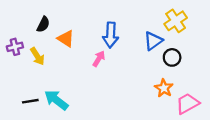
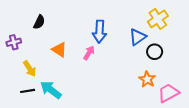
orange triangle: (66, 39) -> (59, 50), moved
yellow arrow: (37, 56) -> (30, 69), moved

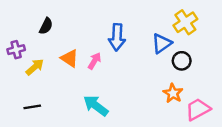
pink arrow: (89, 53) -> (95, 61), moved
yellow arrow: (30, 69) -> (35, 67), moved, turned -98
cyan arrow: (51, 90) -> (96, 106), moved

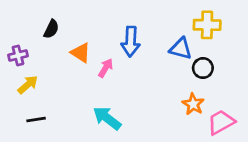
yellow cross: (185, 22) -> (207, 25), turned 35
blue triangle: (162, 43) -> (181, 49), turned 50
orange triangle: (70, 58) -> (81, 53), moved
yellow arrow: (35, 67) -> (28, 85), moved

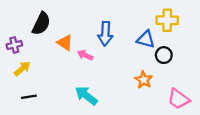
black semicircle: (51, 29) -> (41, 24), size x1.5
pink arrow: (106, 68) -> (85, 55), turned -96
orange star: (193, 104) -> (144, 80), moved
pink trapezoid: (221, 122) -> (178, 99), turned -115

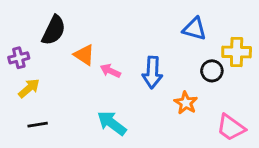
yellow cross: (167, 20) -> (237, 52), moved
blue arrow: (105, 34) -> (152, 72), moved
blue triangle: (146, 39) -> (194, 29), moved

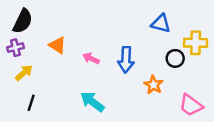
black semicircle: (54, 30) -> (23, 21), moved
orange triangle: (84, 55) -> (57, 45), moved
black line: (38, 125) -> (31, 103), turned -63

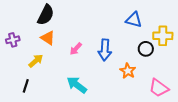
black semicircle: (23, 21) -> (46, 15), moved
pink arrow: (91, 58) -> (76, 49), turned -72
yellow arrow: (24, 73) -> (36, 61), moved

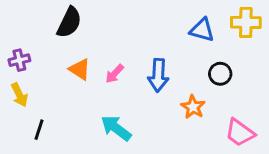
yellow cross: (163, 36) -> (246, 22), moved
orange triangle: (48, 38) -> (80, 69), moved
yellow arrow: (36, 61) -> (19, 95), moved, turned 105

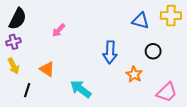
black semicircle: (69, 22) -> (18, 19), moved
orange triangle: (80, 69) -> (47, 69), moved
pink arrow: (115, 74) -> (59, 30), moved
pink trapezoid: (240, 133) -> (167, 92), turned -80

